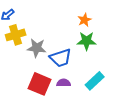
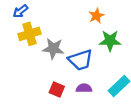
orange star: (85, 20) -> (96, 16), moved
red square: (40, 84) -> (57, 89), size x0.6

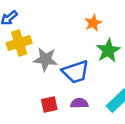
green star: (110, 41) -> (108, 51), turned -30
red square: (57, 89) -> (49, 104), turned -35

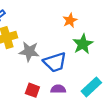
red square: (49, 104) -> (32, 90), turned 32

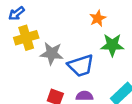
green star: (83, 44) -> (112, 45), turned 30

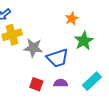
green star: (112, 45) -> (84, 41), turned -30

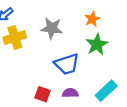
orange star: (72, 19) -> (92, 19), moved
gray star: (33, 48) -> (52, 28), moved

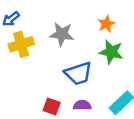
green star: (97, 44) -> (111, 52), turned -30

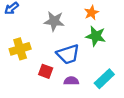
yellow cross: (21, 44) -> (20, 49), moved
red square: (52, 107) -> (46, 71), moved

